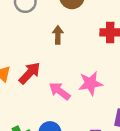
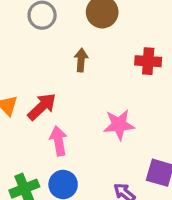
pink arrow: (60, 91) -> (59, 141), moved, turned 40

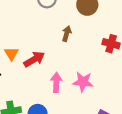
pink arrow: (59, 141) -> (56, 83), moved

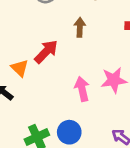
red arrow: (34, 59) -> (46, 52), moved

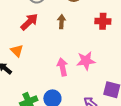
red arrow: (46, 52) -> (29, 22), moved

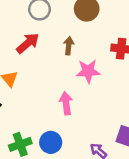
pink star: (86, 61) -> (88, 71), moved

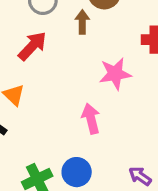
brown arrow: (69, 46) -> (82, 22), moved

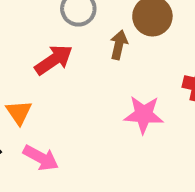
pink arrow: (91, 119) -> (41, 158), moved, turned 120

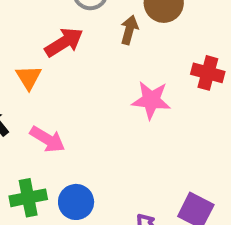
orange triangle: (19, 112) -> (29, 77), moved

